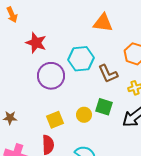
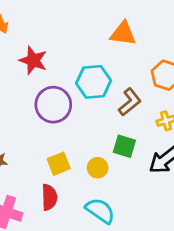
brown L-shape: (108, 74) -> (130, 102), turned -105
yellow circle: (84, 115) -> (98, 168), moved

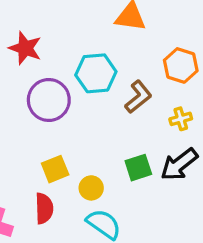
green square: (124, 146) -> (138, 168), moved, turned -35
yellow circle: (98, 168) -> (91, 188), moved

